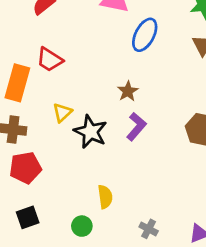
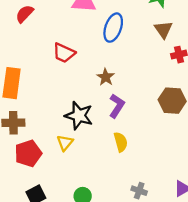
red trapezoid: (50, 60) -> (64, 53), moved
yellow triangle: (62, 113) -> (65, 143), moved
yellow semicircle: (105, 197) -> (121, 142), moved

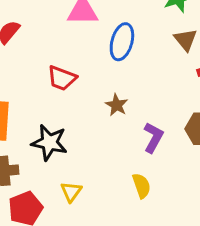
purple L-shape: (117, 106) -> (153, 137), moved
black star: (79, 116) -> (49, 142), moved

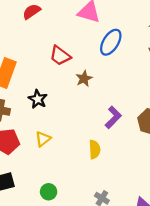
brown star: (117, 105) -> (84, 79), moved
black star: (49, 142) -> (38, 99), size x0.7

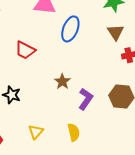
brown star: (84, 79) -> (62, 82), moved
yellow triangle: (43, 139) -> (36, 132), moved

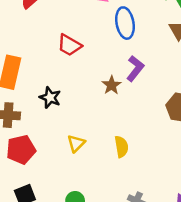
blue ellipse: (70, 29) -> (125, 23), turned -35
purple L-shape: (86, 99) -> (135, 69), moved

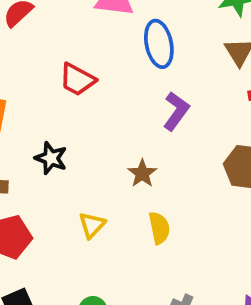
brown star: (112, 85) -> (142, 173), moved

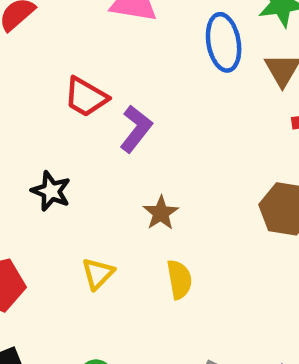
blue ellipse: (159, 44) -> (224, 42), moved
purple L-shape: (176, 111) -> (136, 129), moved

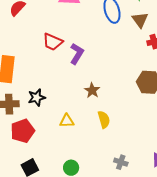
black star: (51, 191) -> (37, 98), moved, turned -30
yellow triangle: (98, 274) -> (67, 121), turned 49

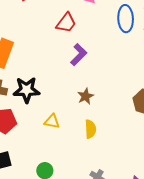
red trapezoid: (53, 42) -> (66, 23), moved, turned -90
black star: (37, 98) -> (27, 90), size x1.4

